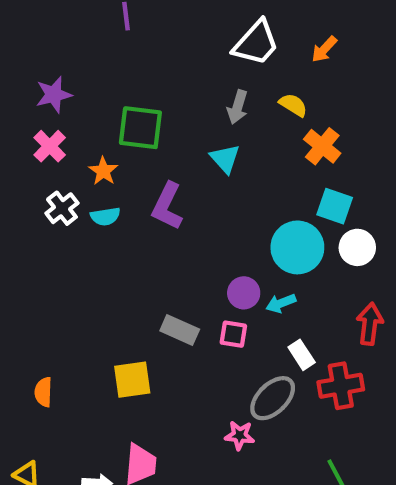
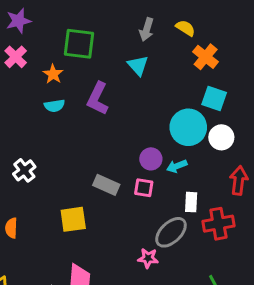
white cross: (62, 208) -> (24, 170), moved
white circle: (357, 247) -> (221, 137), moved
white rectangle: (302, 355) -> (191, 202), turned 36

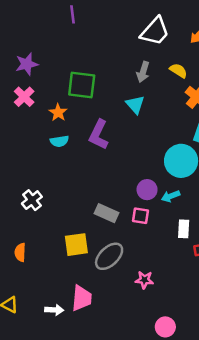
gray ellipse: (171, 232) -> (109, 256), moved

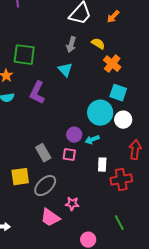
gray rectangle: (106, 213) -> (43, 153), turned 36
pink trapezoid: (82, 298) -> (50, 218), moved, turned 120

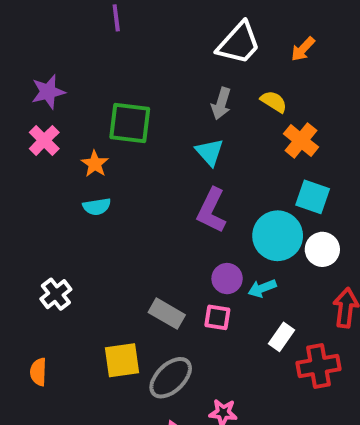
purple L-shape: (37, 93) -> (211, 210), moved
gray rectangle: (43, 153) -> (167, 314), turned -30
white rectangle: (102, 165) -> (281, 337), turned 32

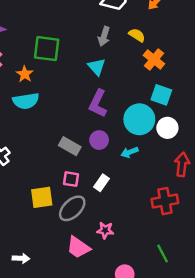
cyan semicircle: (97, 207) -> (26, 101), size x1.5
purple circle: (227, 279) -> (99, 140), moved
gray rectangle: (167, 314) -> (70, 146), moved
pink square: (217, 317) -> (71, 179), moved
white rectangle: (281, 337) -> (102, 183), moved

